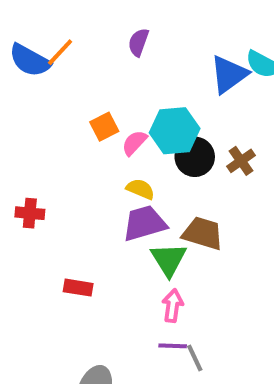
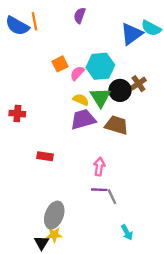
orange line: (60, 52) -> (35, 21), turned -54
black circle: (195, 157) -> (120, 90), moved
green triangle: (169, 259) -> (100, 97), moved

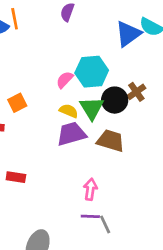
orange square: (60, 64) -> (17, 103), moved
red rectangle: (45, 156) -> (16, 177), moved

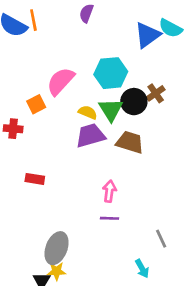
pink semicircle: (65, 80) -> (61, 81), moved, size x1.6
gray line: (105, 224) -> (161, 239), moved

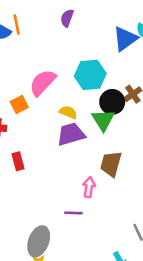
green triangle: (111, 110) -> (103, 120), moved
brown trapezoid: (130, 142) -> (111, 164), moved, turned -92
red rectangle: (35, 179) -> (18, 161), moved, turned 66
purple line: (109, 218) -> (73, 213), moved

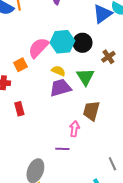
cyan hexagon: (90, 75) -> (62, 42), moved
black circle: (112, 102) -> (82, 43), moved

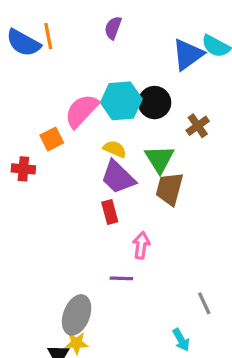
purple trapezoid: (60, 88) -> (118, 177), turned -120
red rectangle: (19, 109) -> (110, 212), moved
brown trapezoid: (91, 111) -> (169, 189), moved

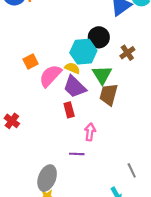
cyan hexagon: (121, 101) -> (83, 52), moved
pink semicircle: (82, 111) -> (50, 76), moved
red cross: (23, 169) -> (12, 121), moved, turned 32

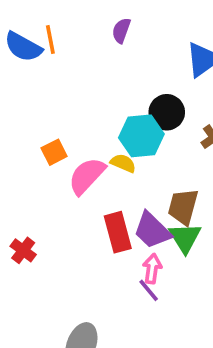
green triangle: (102, 75) -> (185, 238), moved
purple trapezoid: (75, 87) -> (152, 230), moved
red rectangle: (69, 110) -> (118, 232), size x1.5
purple line: (77, 154) -> (149, 290), moved, turned 48

